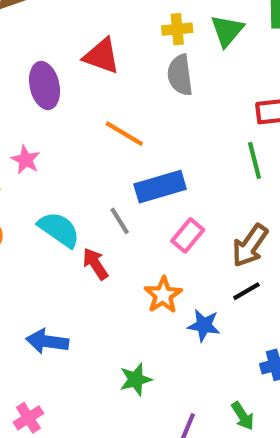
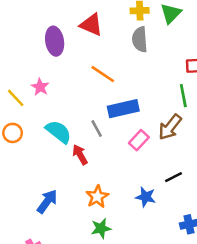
brown arrow: (250, 246) -> (170, 127), moved
orange star: (163, 295) -> (97, 197), moved
blue arrow: (47, 341) -> (47, 201), turned 115

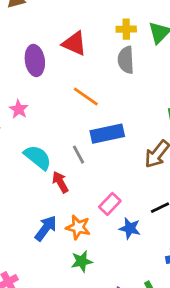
pink rectangle: (139, 140) -> (110, 204), moved
orange star: (97, 197) -> (78, 227), turned -30
blue arrow: (47, 201) -> (46, 228), moved

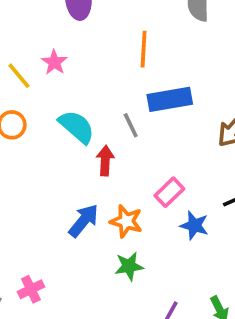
orange line: (86, 96) -> (144, 49), turned 56
red arrow: (60, 182) -> (105, 161), turned 30

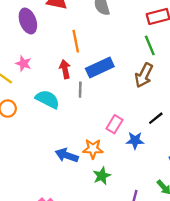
gray line: (131, 125) -> (80, 90), turned 42
red arrow: (105, 161) -> (65, 69), moved
blue arrow: (84, 221) -> (67, 155), turned -95

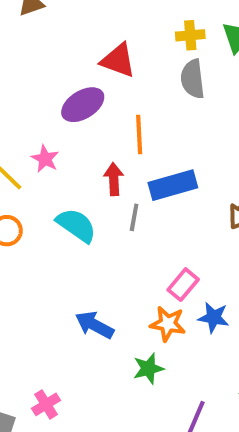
purple ellipse: (28, 21) -> (83, 105), moved, turned 70
orange star: (93, 149) -> (168, 324), moved

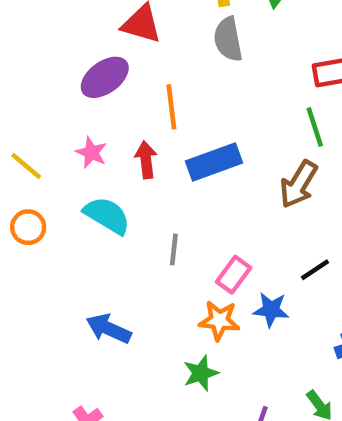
pink star: (45, 159) -> (91, 153), moved
gray line: (134, 217) -> (174, 249), moved
blue arrow: (94, 325) -> (109, 329), moved

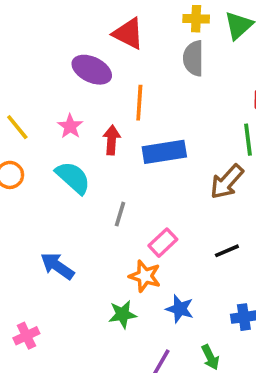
purple ellipse: (105, 77) -> (92, 70), turned 51
blue star: (271, 310) -> (180, 309), moved

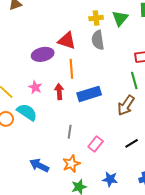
red triangle: (128, 34) -> (67, 41), moved
purple ellipse: (92, 70) -> (43, 54), turned -30
cyan semicircle: (73, 178) -> (27, 112), moved
orange star: (145, 276) -> (71, 164), moved, turned -30

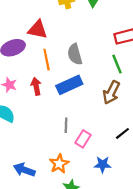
gray semicircle: (98, 40) -> (75, 54), moved
gray line: (70, 132) -> (66, 125), moved
blue star: (110, 179) -> (103, 164), moved

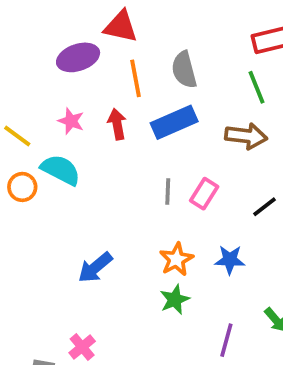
brown arrow: (111, 92) -> (246, 136), turned -110
pink rectangle: (83, 139) -> (204, 194), moved
orange star: (59, 164) -> (176, 259), moved
blue arrow: (24, 170) -> (95, 267), turned -60

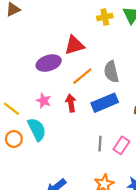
red triangle: (121, 26) -> (74, 45), turned -30
orange line: (135, 78) -> (82, 76), turned 60
cyan semicircle: (61, 170) -> (37, 129), turned 35

